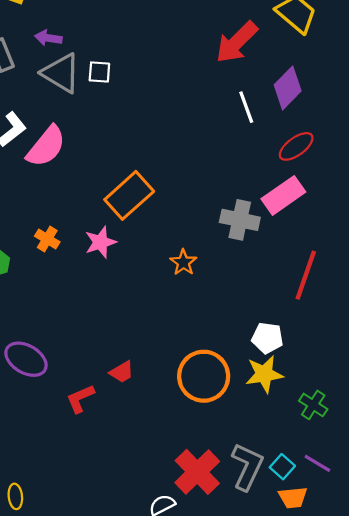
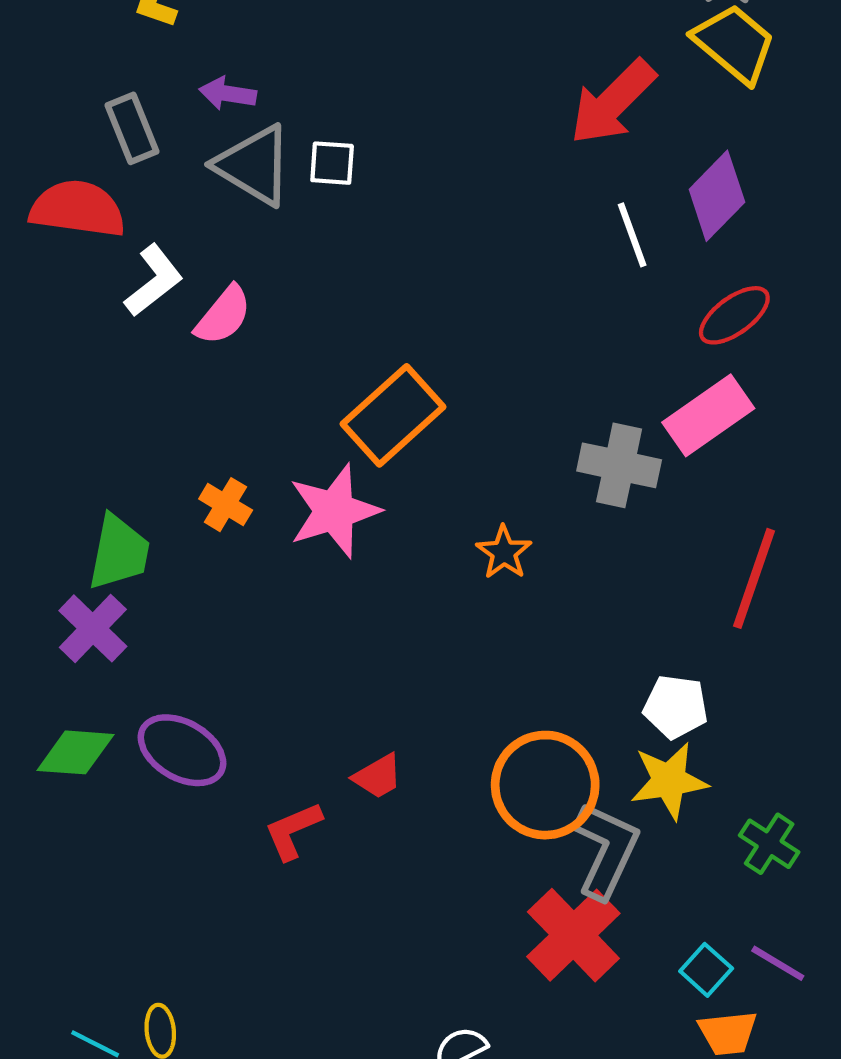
pink semicircle: (46, 146) -> (223, 315), size x0.7
pink star: (100, 242) -> (334, 511), size x1.4
gray L-shape: (247, 467) -> (606, 850), moved
red cross: (197, 472) -> (573, 935), moved

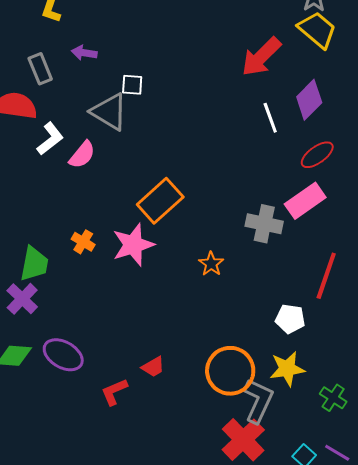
gray triangle: (254, 165) -> (109, 112), moved
white pentagon: (676, 707) -> (290, 319), moved

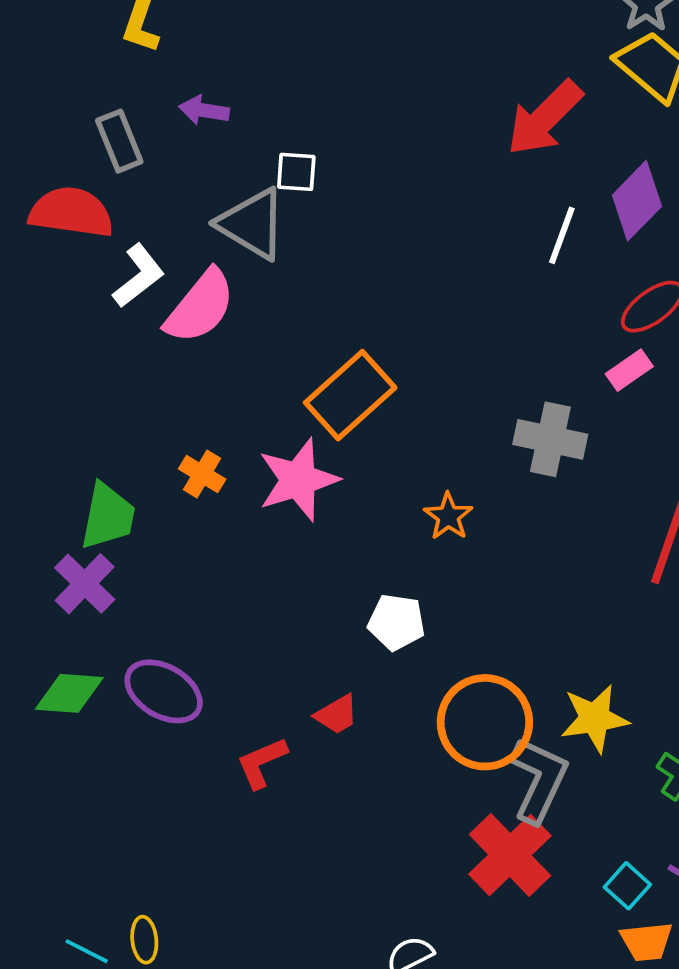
white line: (270, 118) -> (562, 235), turned 40
pink semicircle: (82, 155) -> (200, 307), size x1.4
pink rectangle: (305, 201) -> (629, 370), moved, size x0.6
white pentagon: (290, 319) -> (396, 622), moved

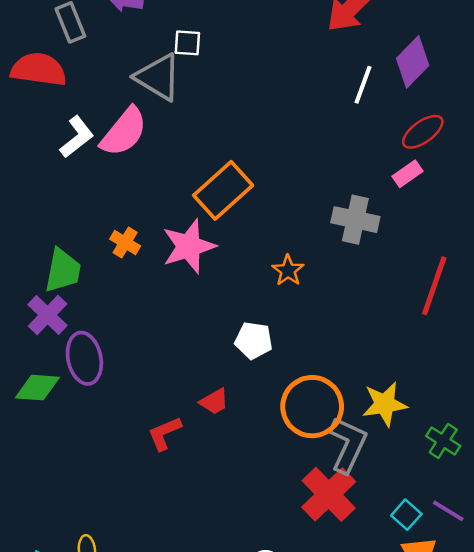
white L-shape: (139, 276) -> (77, 137), moved
purple ellipse: (164, 691) -> (84, 358), moved, turned 48

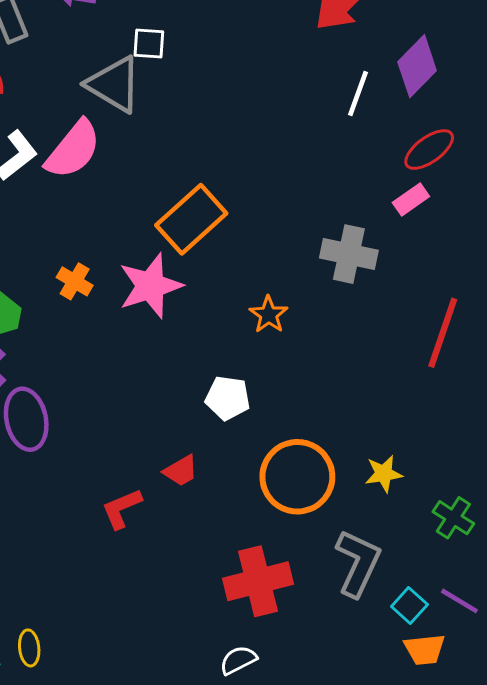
yellow star: (385, 404) -> (384, 474), size x0.7
gray L-shape: (348, 445) -> (358, 563), moved
red cross: (329, 494) -> (258, 581), moved, turned 30

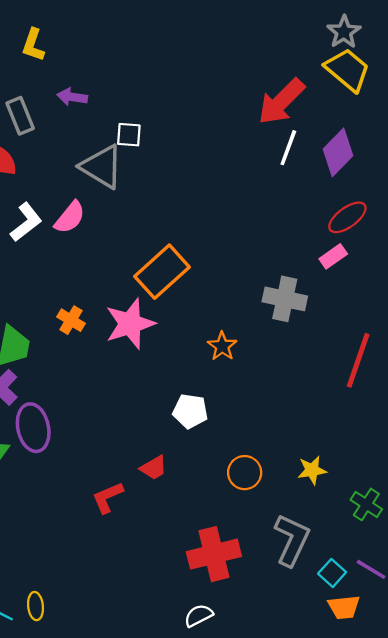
white line: (358, 93) -> (288, 148), moved
pink semicircle: (73, 150) -> (70, 217), size x0.7
orange circle: (297, 477) -> (245, 473), size x0.6

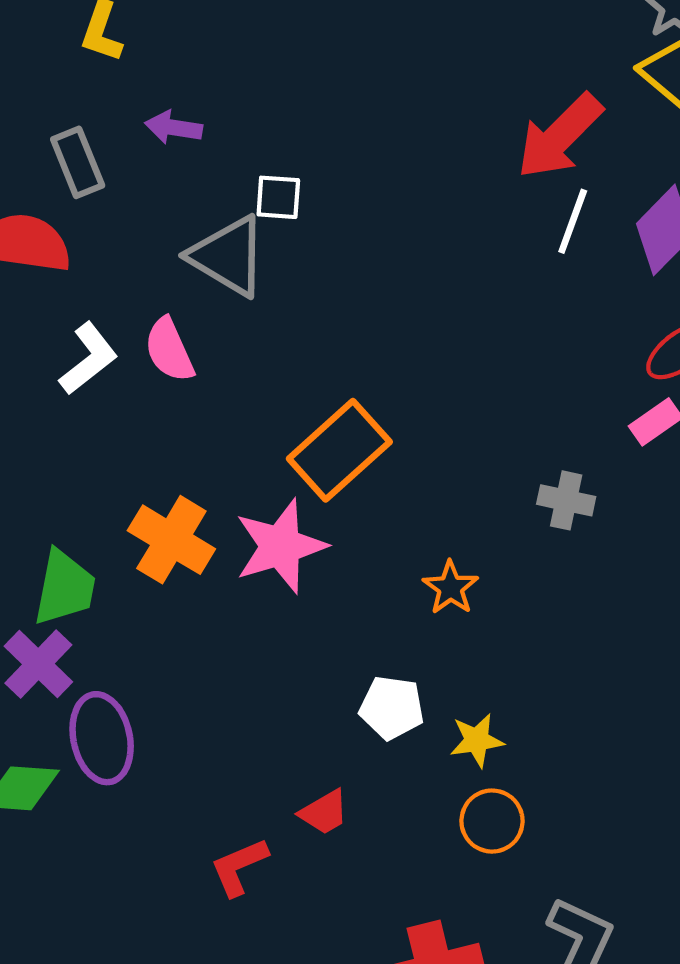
pink semicircle: (70, 217) -> (169, 350), turned 117
gray cross: (285, 299) -> (566, 500), size x0.7
orange cross: (71, 320) -> (171, 540), size x1.6
yellow star: (312, 470) -> (477, 740), moved

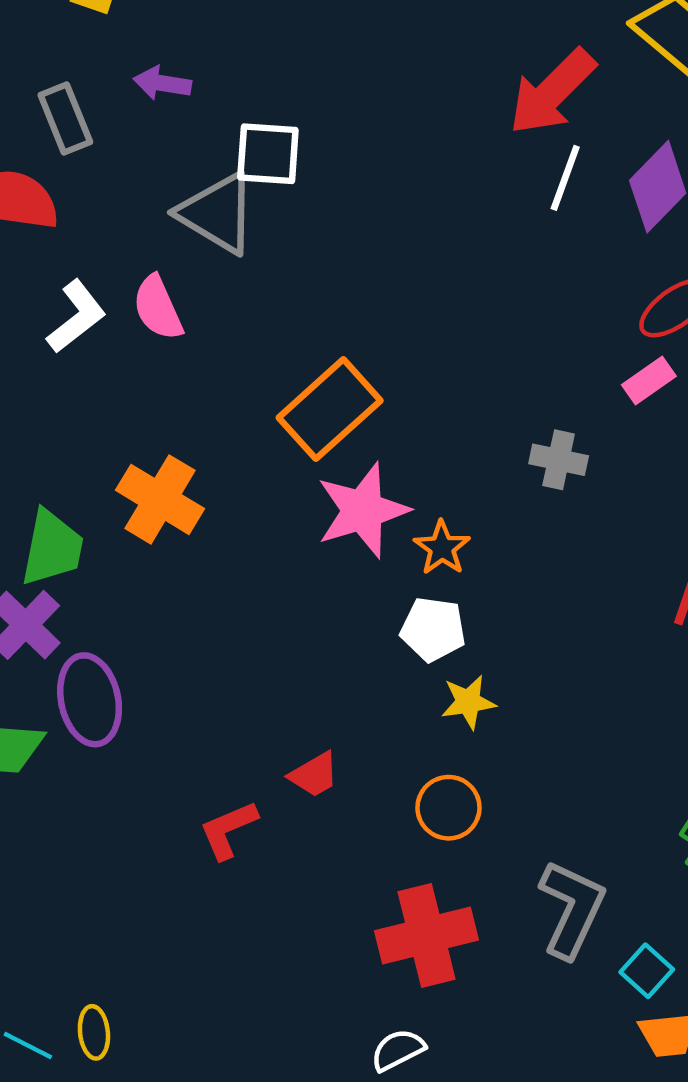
white square: (278, 197) -> (268, 154), size x1.4
pink star: (280, 546) -> (363, 510), moved
white pentagon: (392, 708) -> (433, 629), moved
orange circle: (492, 821) -> (448, 808), moved

